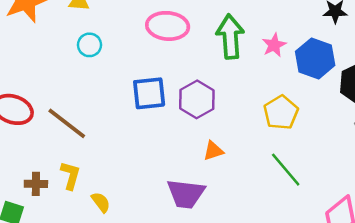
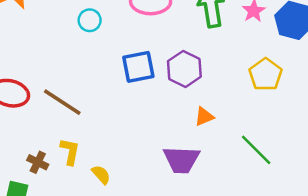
cyan circle: (90, 45) -> (90, 20), moved
green line: (286, 170) -> (256, 150), moved
brown cross: (36, 184) -> (38, 162), turned 30

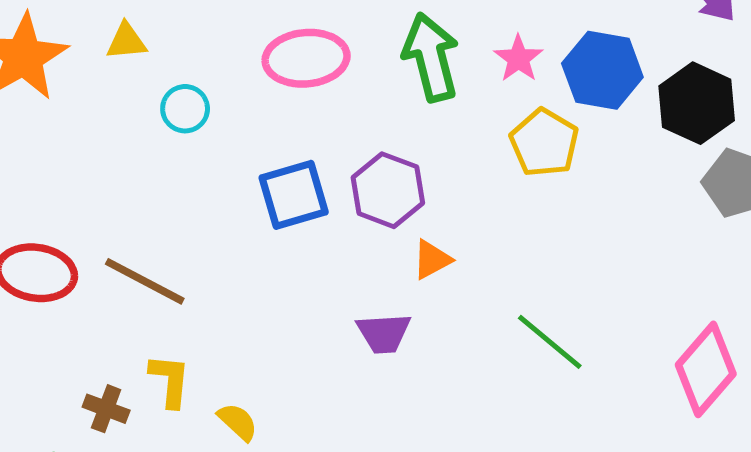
yellow pentagon: (266, 75) -> (544, 143), moved
orange triangle: (204, 117) -> (432, 260), moved
purple trapezoid: (181, 160) -> (384, 333), moved, size x0.7

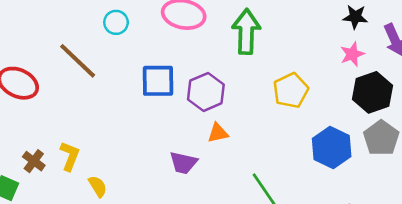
pink star: (518, 59) -> (352, 54), moved
blue hexagon: (602, 70) -> (332, 147), moved
brown line: (145, 281) -> (78, 61), moved

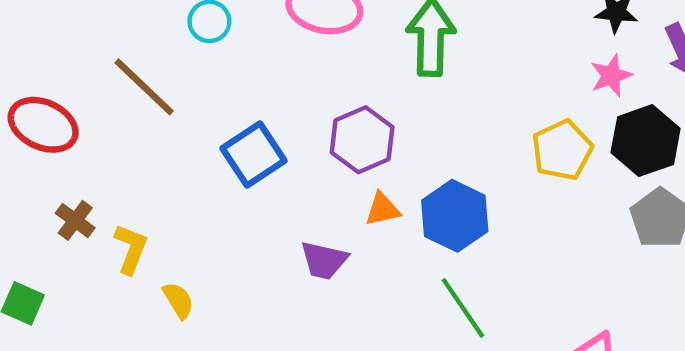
blue square: (158, 81) -> (254, 154), moved, turned -33
yellow pentagon: (291, 90) -> (562, 150), moved
blue hexagon: (332, 147) -> (455, 216), moved
brown cross: (34, 161) -> (75, 220), moved

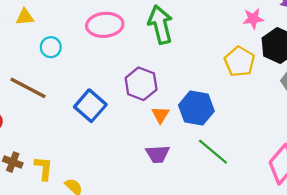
pink star: (611, 76) -> (253, 19), turned 30
orange triangle: (383, 209) -> (160, 115), turned -30
purple trapezoid: (324, 260) -> (158, 154), moved

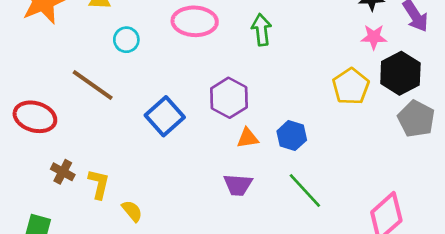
green arrow: (160, 25) -> (261, 30), size x0.7
blue hexagon: (196, 108) -> (292, 136), size x0.7
orange triangle: (160, 115) -> (248, 138), turned 42

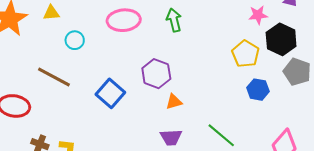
blue hexagon: (292, 136) -> (258, 90), moved

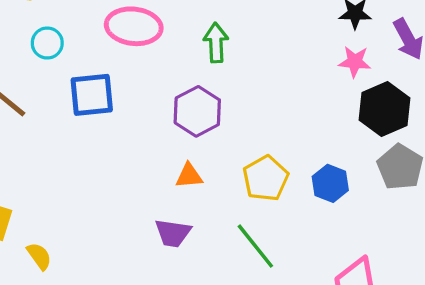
yellow pentagon: (246, 54) -> (266, 178), moved
purple hexagon: (156, 74) -> (197, 111), moved
blue square: (110, 93) -> (92, 95), moved, turned 32

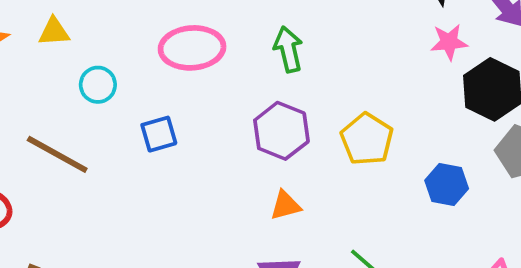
blue square: (92, 95) -> (159, 134), size x0.7
yellow pentagon: (266, 178) -> (367, 139), moved

